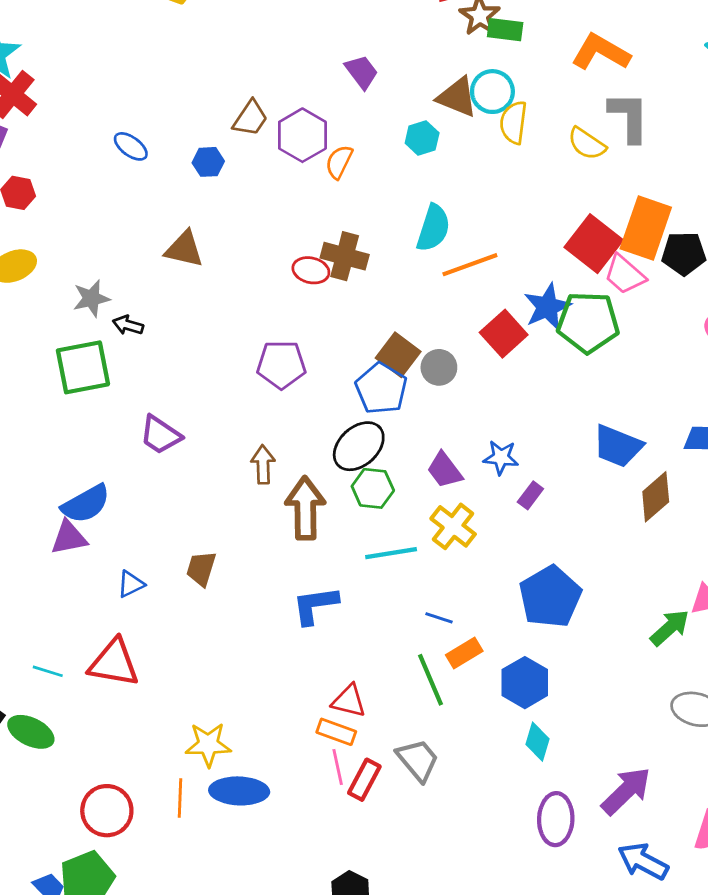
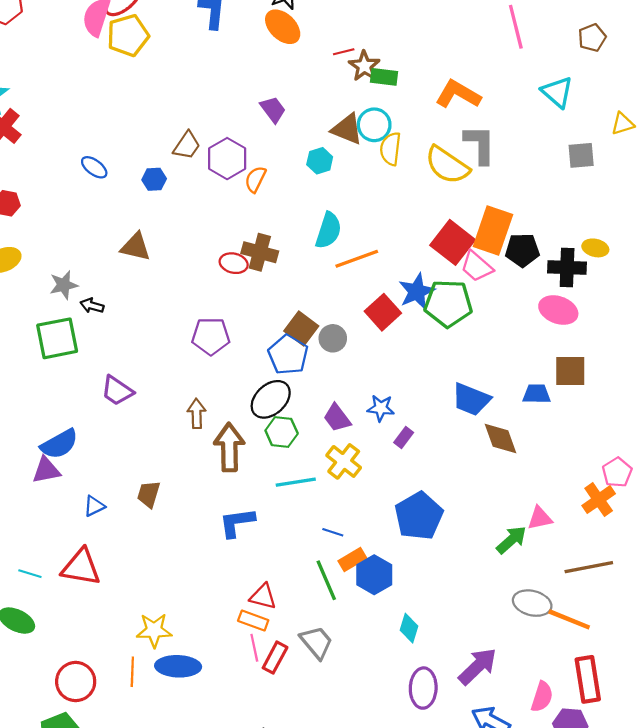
yellow semicircle: (587, 144) -> (447, 165), size x1.5
brown diamond: (656, 497) -> (501, 439), turned -69
blue hexagon: (525, 683) -> (374, 575), moved

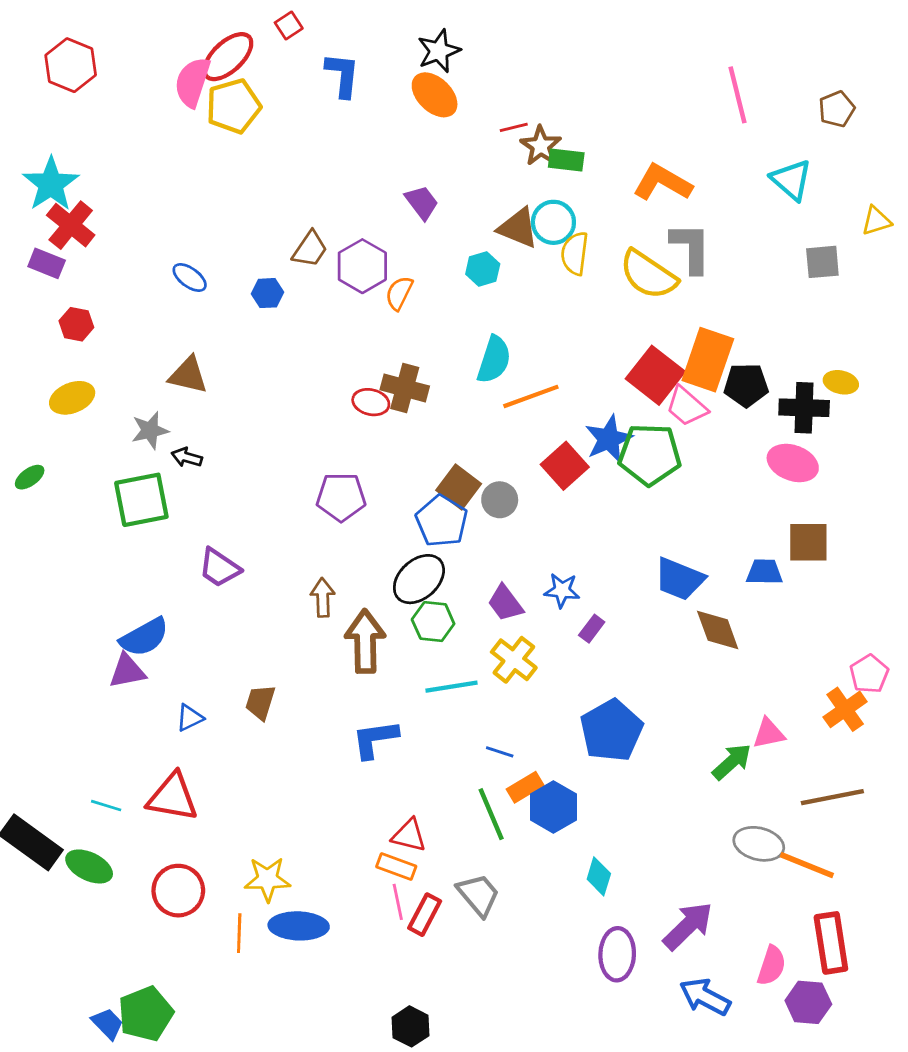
brown triangle: (136, 247) -> (188, 375), moved
red circle: (76, 682) -> (178, 891), moved

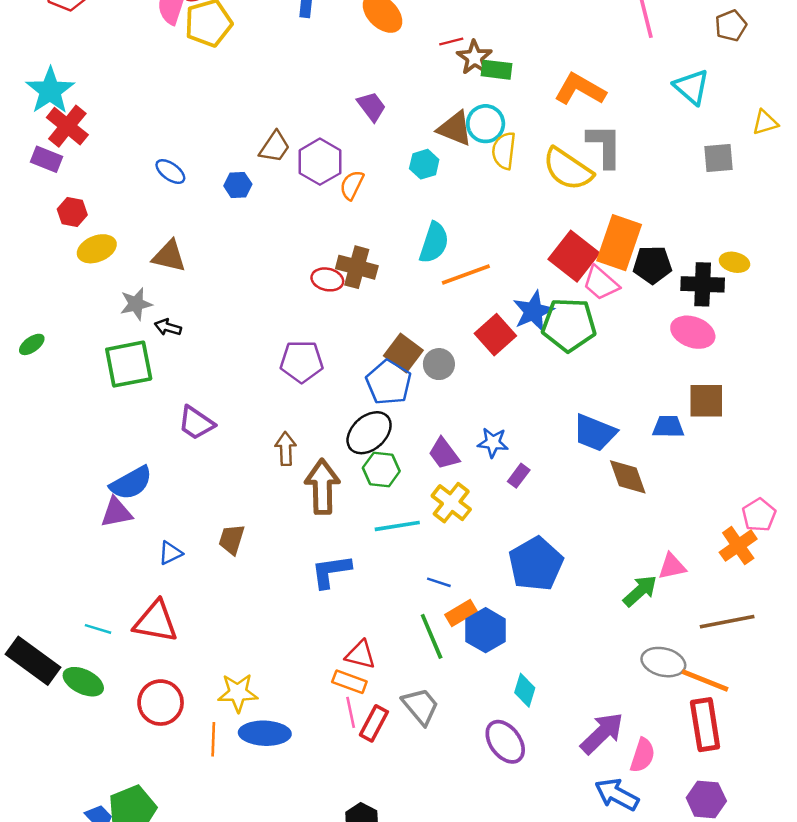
yellow ellipse: (72, 398) -> (97, 249), moved
red rectangle: (831, 943) -> (705, 725), moved
purple ellipse: (617, 954) -> (505, 742), moved, turned -39
pink semicircle: (771, 966) -> (643, 755), moved

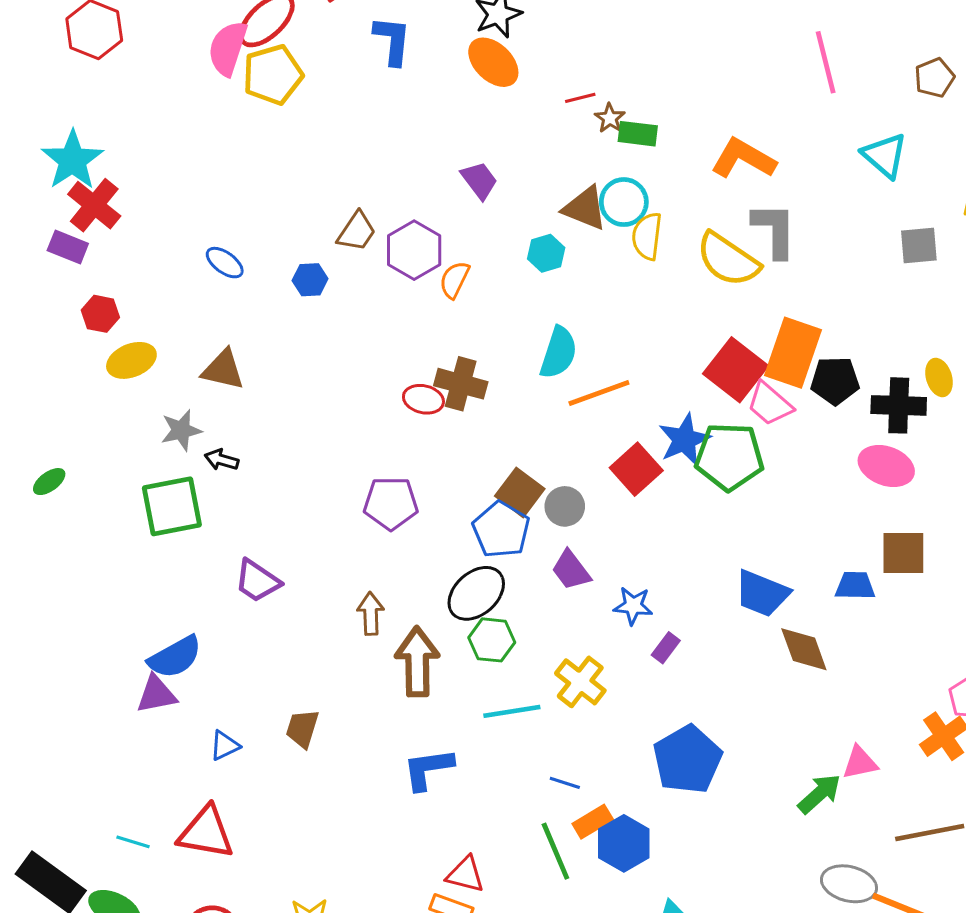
brown star: (475, 57) -> (610, 118), size x0.7
yellow ellipse: (734, 262) -> (939, 377), turned 60
purple trapezoid: (444, 454) -> (571, 570), moved

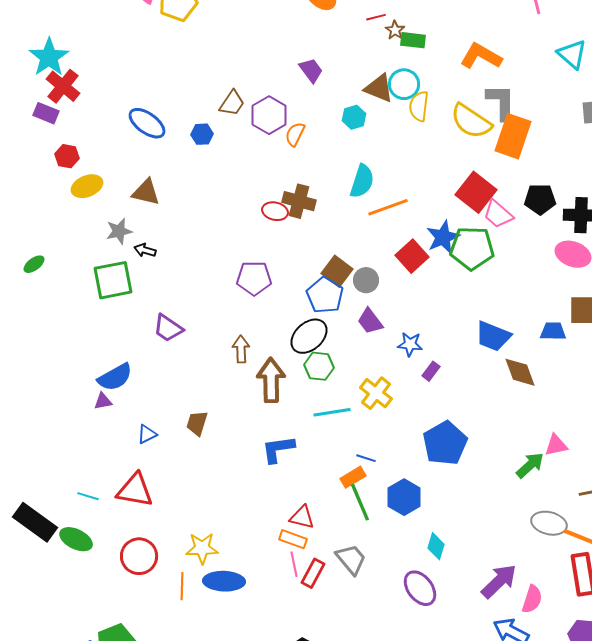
blue ellipse: (225, 263) -> (147, 123), size x1.5
orange rectangle: (793, 353) -> (513, 136), moved
purple triangle: (156, 694) -> (103, 401), size x0.7
orange rectangle: (593, 822) -> (353, 477), moved

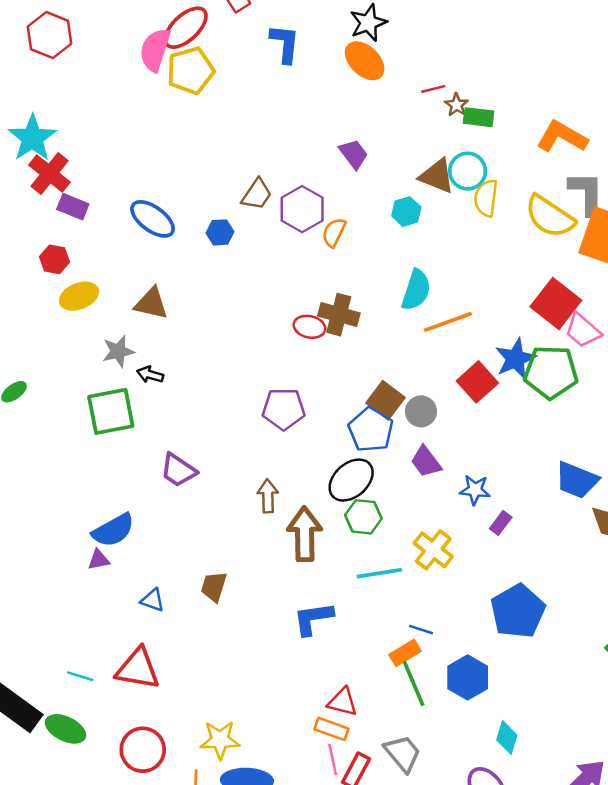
purple rectangle: (46, 113) -> (73, 207), moved
blue triangle: (147, 434) -> (153, 600), turned 45

